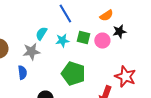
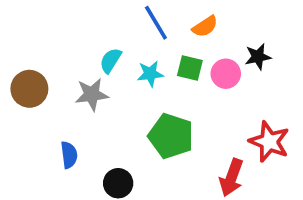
orange semicircle: (106, 16) -> (205, 26), moved
blue semicircle: (22, 72) -> (69, 155), moved

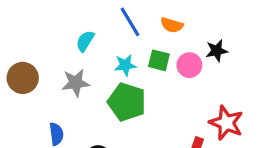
orange semicircle: (205, 26) -> (172, 25), turned 50
cyan semicircle: (111, 60) -> (85, 41), moved
green pentagon: (171, 136) -> (127, 102), moved

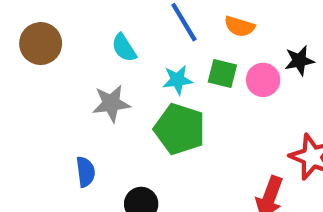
cyan semicircle: (85, 41) -> (124, 48), turned -65
brown circle: (23, 78) -> (41, 44), moved

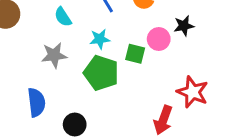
green square: (222, 73) -> (135, 54), moved
blue semicircle: (86, 172) -> (36, 102), size x1.4

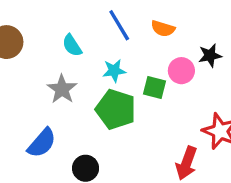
gray star: (54, 55) -> (62, 89), turned -30
blue semicircle: (36, 102) -> (42, 143), turned 48

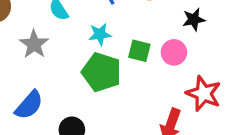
pink circle: (181, 71) -> (174, 52), moved
gray star: (62, 89) -> (34, 44), moved

